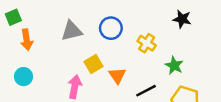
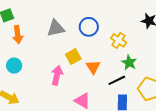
green star: (174, 65) -> (129, 63), moved

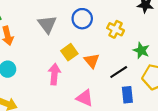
gray triangle: (56, 28) -> (47, 24), turned -48
green star: (129, 63) -> (141, 50), moved

